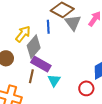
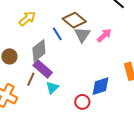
blue line: (48, 27) -> (57, 34), turned -40
yellow arrow: (23, 34) -> (27, 19), moved

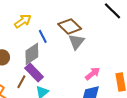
blue line: (57, 34) -> (43, 36), moved
pink arrow: (104, 35) -> (93, 74), moved

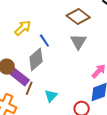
brown diamond: (70, 26) -> (78, 17), moved
purple rectangle: (34, 72) -> (19, 77), moved

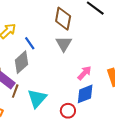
brown diamond: (78, 17) -> (63, 19), turned 65
cyan triangle: (51, 96) -> (37, 98), size x1.5

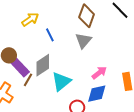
gray diamond: (22, 62) -> (43, 65), moved
cyan triangle: (37, 98) -> (61, 81), moved

